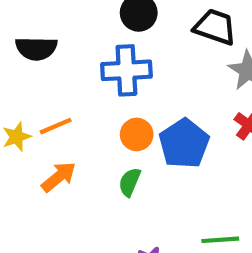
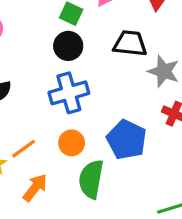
orange circle: (137, 134) -> (72, 143), moved
green semicircle: (130, 182) -> (91, 179), size x1.6

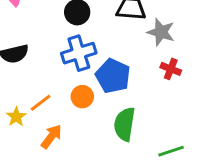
blue pentagon: (127, 140) -> (113, 76), moved
green semicircle: (91, 179) -> (125, 124), moved

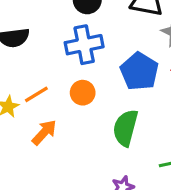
blue pentagon: (113, 76) -> (139, 71), moved

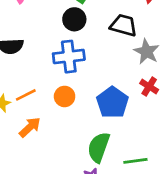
blue pentagon: (139, 71) -> (112, 102), moved
green semicircle: (125, 128) -> (99, 147), moved

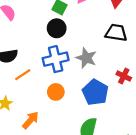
black trapezoid: (124, 25) -> (116, 33), moved
gray star: (147, 52) -> (86, 58), moved
orange line: (26, 95) -> (23, 75), moved

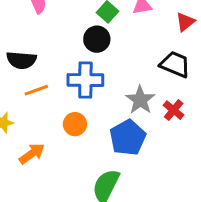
gray star: (86, 58) -> (140, 100), moved
red cross: (124, 76) -> (174, 110), moved

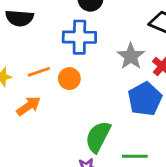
orange line: (36, 90) -> (39, 72), moved
blue pentagon: (128, 138) -> (145, 99), moved

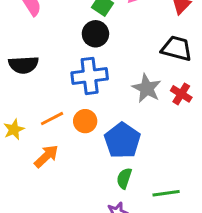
blue pentagon: (145, 99) -> (122, 140), moved
green semicircle: (98, 137) -> (124, 178), size x0.6

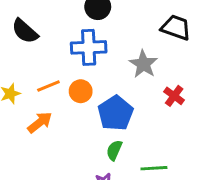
black semicircle: (23, 65) -> (25, 31), turned 40
red cross: (181, 94) -> (174, 96), moved

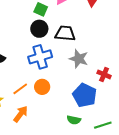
black trapezoid: (176, 28) -> (65, 33), moved
blue pentagon: (115, 113) -> (85, 95), moved
green semicircle: (114, 150) -> (74, 120), turned -88

